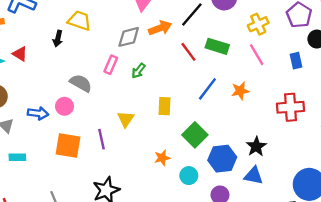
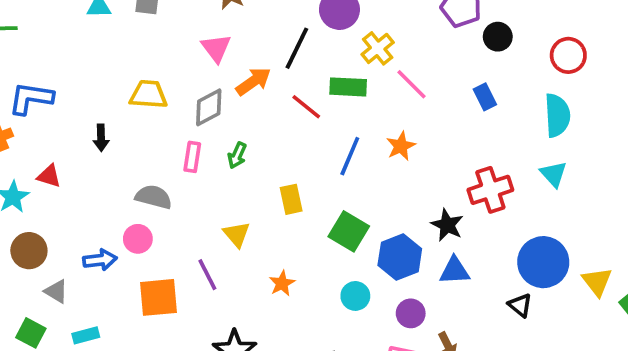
yellow trapezoid: (80, 21) -> (148, 94), moved
yellow cross: (258, 24) -> (378, 48), moved
blue rectangle: (296, 61) -> (485, 97), moved
red cross: (291, 107) -> (490, 190), moved
orange star: (162, 158) -> (282, 283), moved

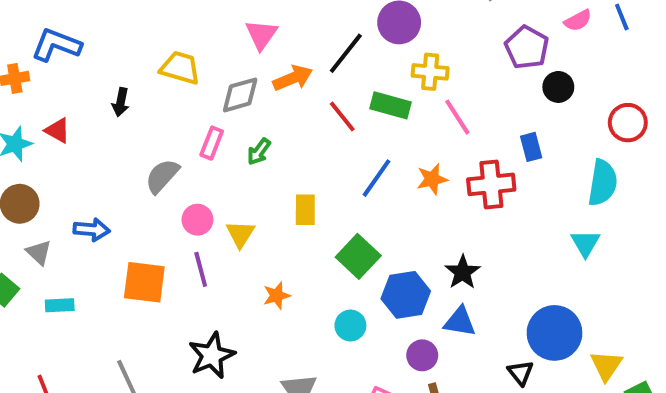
yellow cross: (378, 48) -> (430, 72), turned 32
red cross: (490, 190) -> (491, 184), moved
gray semicircle: (154, 197) -> (162, 176), turned -75
pink circle: (138, 239) -> (197, 220), moved
purple circle: (411, 313) -> (422, 355), moved

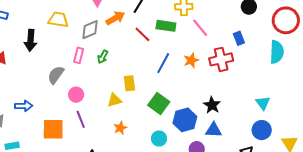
black arrow: (121, 102) -> (31, 40), size x1.5
red circle: (628, 123) -> (286, 20), size x1.4
yellow triangle: (240, 234) -> (114, 100), moved, turned 49
cyan triangle: (585, 243) -> (263, 103), moved
blue circle: (554, 333) -> (262, 130), size x0.7

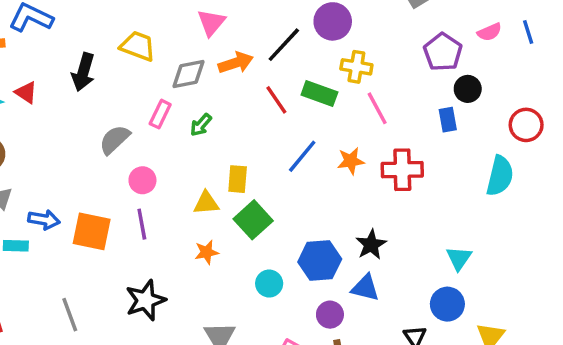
red circle: (286, 20) -> (526, 125), size x0.7
blue rectangle: (239, 38) -> (448, 120), moved
green square: (159, 103) -> (253, 220), moved
blue arrow: (24, 106) -> (44, 220), moved

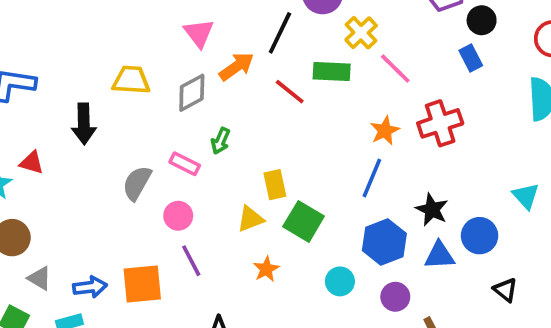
yellow cross: (356, 67) -> (361, 33), turned -36
pink rectangle: (160, 114) -> (185, 164), moved, turned -72
blue line: (302, 156) -> (372, 178), moved
blue circle: (447, 304) -> (480, 236), moved
purple circle: (330, 315) -> (395, 297), moved

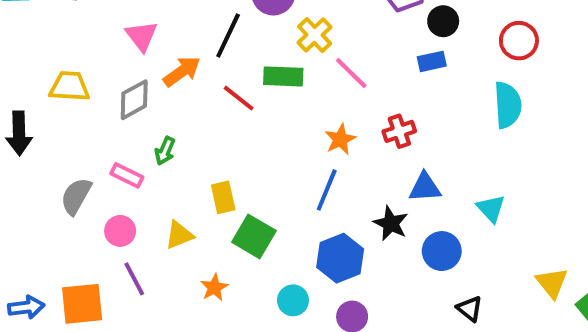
blue rectangle: (471, 58) -> (432, 61), turned -75
red cross: (440, 123) -> (399, 131), size x0.7
yellow triangle: (250, 219) -> (179, 235), moved
blue triangle: (439, 255) -> (425, 187), moved

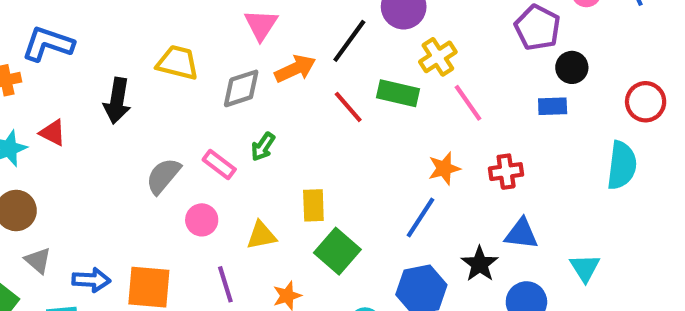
purple line: (134, 279) -> (225, 284), moved

